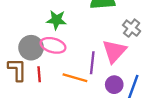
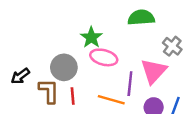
green star: (56, 20) -> (91, 37), turned 30
pink ellipse: (53, 45) -> (104, 57), moved

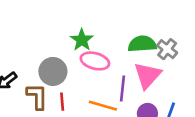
green semicircle: (141, 18) -> (142, 44), moved

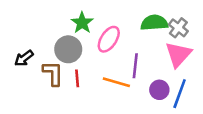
green star: (82, 40) -> (82, 23), moved
pink ellipse: (95, 61) -> (109, 39), turned -72
pink triangle: (147, 75) -> (178, 54), moved

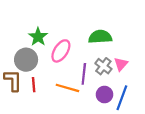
gray cross: (178, 28) -> (103, 66), moved
pink triangle: (178, 54) -> (121, 64), size x0.6

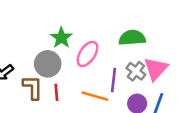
pink triangle: (121, 64) -> (156, 69), size x1.5

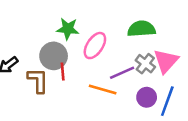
green star: (61, 38) -> (68, 29), turned -30
purple line: (114, 80) -> (122, 73), turned 60
red line: (56, 92) -> (63, 71), moved

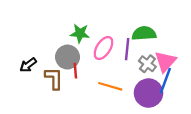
purple line: (122, 73) -> (127, 49), moved, turned -60
purple circle: (147, 97) -> (148, 93), size x1.6
blue line: (167, 101) -> (165, 81), moved

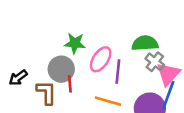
purple line: (127, 49) -> (118, 72), moved
gray cross: (147, 64) -> (155, 62), moved

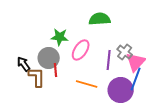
green semicircle: (145, 43) -> (100, 19), moved
purple line: (118, 72) -> (109, 60), moved
black arrow: (18, 78) -> (24, 64), moved, turned 91

